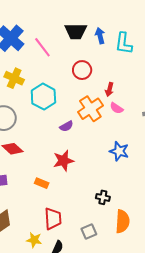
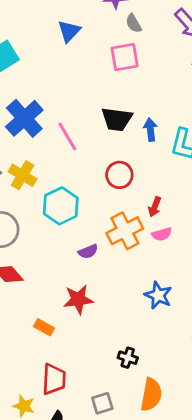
pink semicircle: (117, 108) -> (162, 234), turned -56

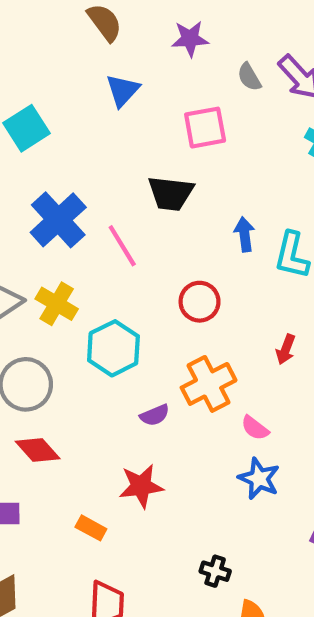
gray semicircle: (134, 23) -> (249, 77), moved
black trapezoid: (117, 119) -> (171, 193), moved
red arrow: (155, 207) -> (286, 350), moved
pink semicircle: (162, 234) -> (255, 428), moved, turned 54

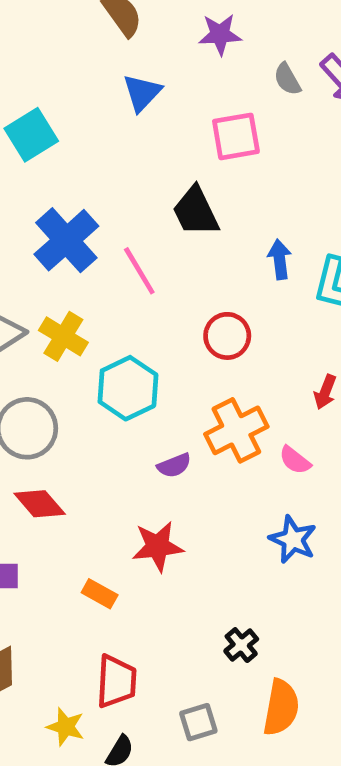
black trapezoid: (171, 193) -> (196, 211), turned 57
pink semicircle: (255, 428) -> (295, 460), moved
black cross: (215, 571) -> (241, 645), turned 32

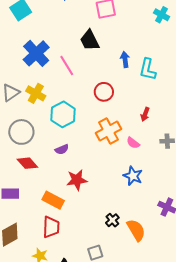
purple semicircle: (174, 465) -> (62, 149), moved
orange rectangle: (100, 594) -> (53, 200), size x1.5
red trapezoid: (116, 681) -> (51, 227), moved
orange semicircle: (281, 707) -> (136, 230), moved, turned -40

